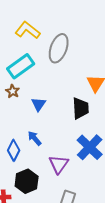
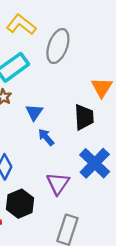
blue arrow: (35, 138) -> (46, 137), moved

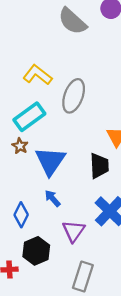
blue triangle: (34, 112) -> (50, 161), size x1.8
blue arrow: (46, 137) -> (53, 198), moved

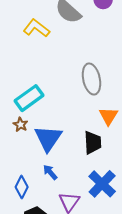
yellow L-shape: (37, 75) -> (36, 28), moved
gray ellipse: (74, 96) -> (91, 79), moved, turned -32

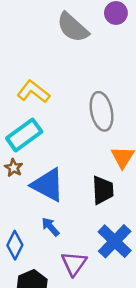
yellow L-shape: (36, 28) -> (33, 92), moved
blue triangle: (48, 138) -> (48, 185), turned -36

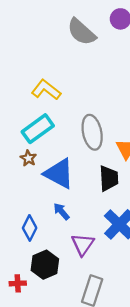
gray ellipse: (102, 111) -> (92, 132), moved

